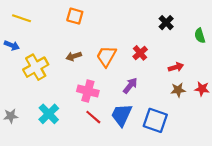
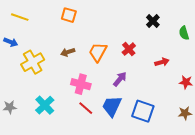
brown star: (178, 90) -> (185, 113), moved

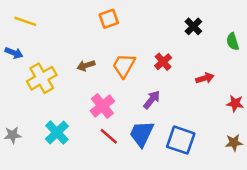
orange square: (69, 15) -> (109, 19), moved, turned -35
pink cross: (81, 84) -> (102, 106), turned 36

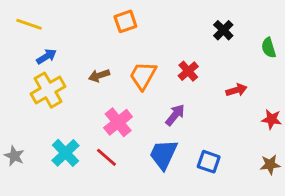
blue arrow: (14, 53) -> (47, 56), moved, turned -54
gray star: (13, 135) -> (14, 156), turned 30
red line: (109, 136) -> (106, 157), moved
blue square: (181, 140) -> (209, 162), size x0.7

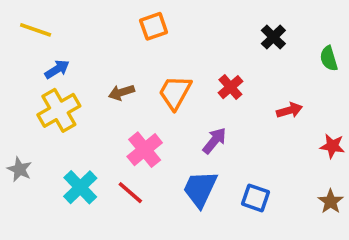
gray star: (14, 156) -> (20, 169), moved
brown star: (270, 165) -> (331, 202), turned -30

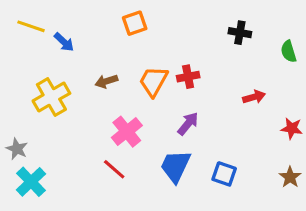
black cross: (273, 37) -> (240, 33), turned -35
blue arrow: (57, 69) -> (64, 42), moved, turned 75
red cross: (230, 87) -> (188, 77), moved, turned 30
cyan cross: (80, 187) -> (31, 182), moved

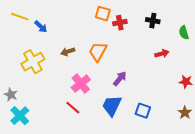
orange square: (135, 23) -> (103, 14), moved, turned 35
red cross: (188, 77) -> (120, 23), moved
red arrow: (254, 97) -> (162, 54), moved

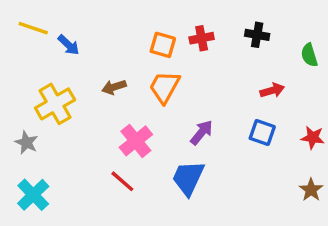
orange square: (103, 14) -> (163, 45), moved
gray star: (11, 95) -> (26, 143), moved
blue square: (143, 111) -> (262, 133), moved

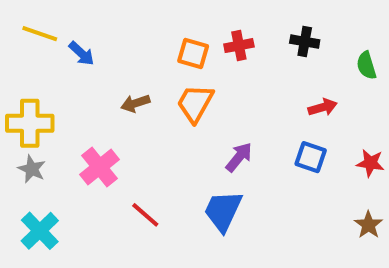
yellow cross: (55, 104) -> (30, 123), moved, turned 30
pink cross: (136, 141) -> (99, 167), moved

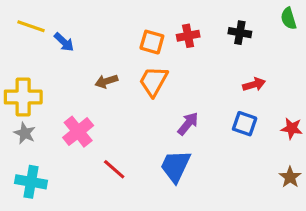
green semicircle: (366, 65) -> (289, 18), moved
cyan cross: (40, 231) -> (31, 182), turned -36

